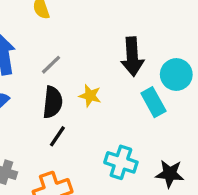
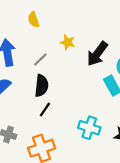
black arrow: (132, 57) -> (97, 54), turned 40
yellow star: (90, 96) -> (68, 42), moved

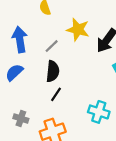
yellow star: (68, 42) -> (78, 30), size x1.5

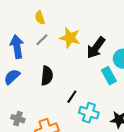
gray line: (52, 46) -> (42, 40), moved
black line: (56, 94) -> (72, 97), moved

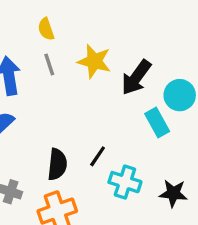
gray line: (42, 40) -> (49, 65), turned -64
black semicircle: (47, 76) -> (57, 164), moved

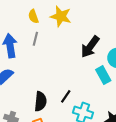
yellow star: (94, 61) -> (61, 16), moved
gray line: (49, 65) -> (35, 39), turned 32

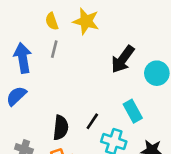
cyan rectangle: (103, 75) -> (133, 111), moved

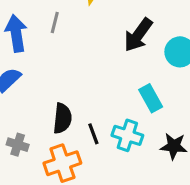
black line: (92, 121) -> (93, 134), moved, turned -54

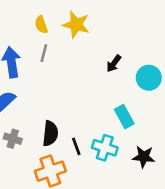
black arrow: (138, 35) -> (114, 63), size x0.6
gray cross: (18, 145) -> (13, 139), moved

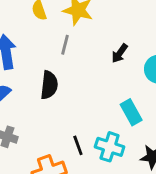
gray line: (44, 53) -> (65, 45), moved
black semicircle: (50, 133) -> (49, 85), moved

